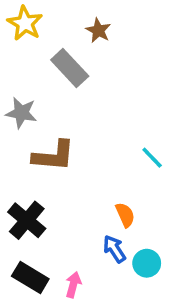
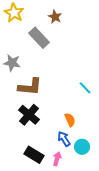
black cross: (27, 220) -> (29, 115), moved
black rectangle: (30, 278) -> (34, 155), moved
pink arrow: (73, 285) -> (57, 159), moved

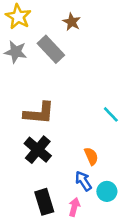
gray star: (12, 63) -> (16, 52), moved
black rectangle: (34, 155) -> (44, 202), turned 42

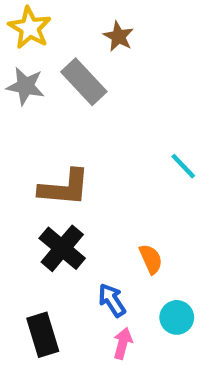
cyan line: (111, 114) -> (183, 166), moved
blue arrow: (83, 181) -> (112, 300), moved
black rectangle: (44, 202) -> (43, 335), moved

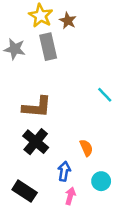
yellow star: (30, 28) -> (41, 16), moved
gray rectangle: (84, 82) -> (48, 47), turned 30
blue arrow: (112, 300) -> (64, 171), turned 42
black rectangle: (43, 335) -> (25, 191), turned -40

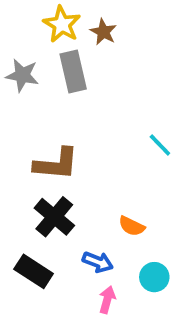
orange semicircle: (86, 148) -> (132, 226), turned 140
blue arrow: (64, 171) -> (98, 262), turned 102
black rectangle: (25, 191) -> (34, 271), moved

